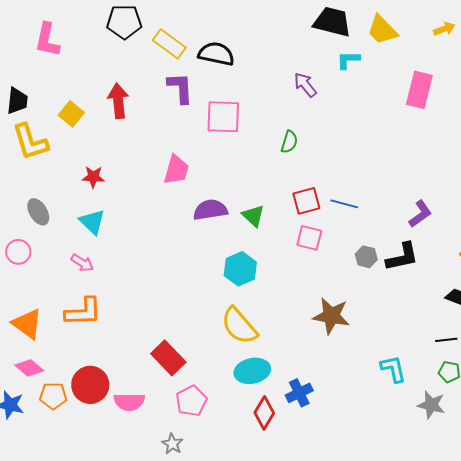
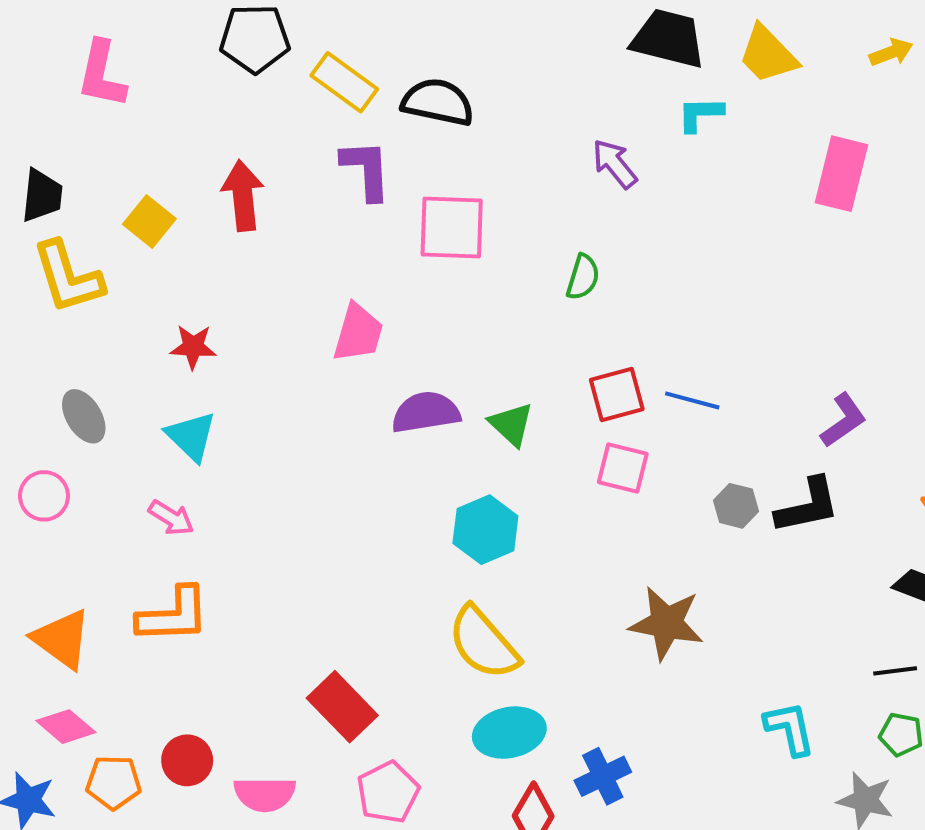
red circle: (90, 385) -> (187, 760), size x0.7

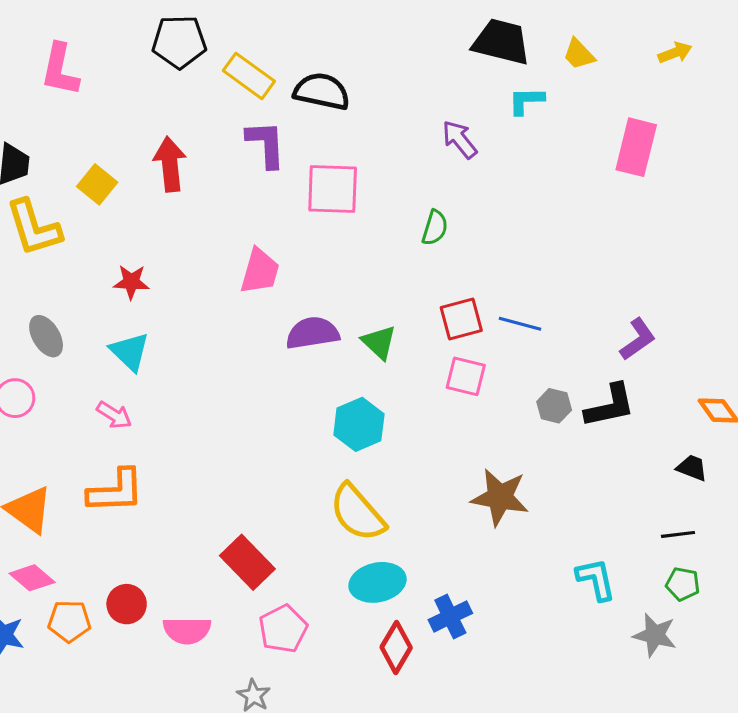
yellow trapezoid: (768, 54) -> (579, 54), size x0.7

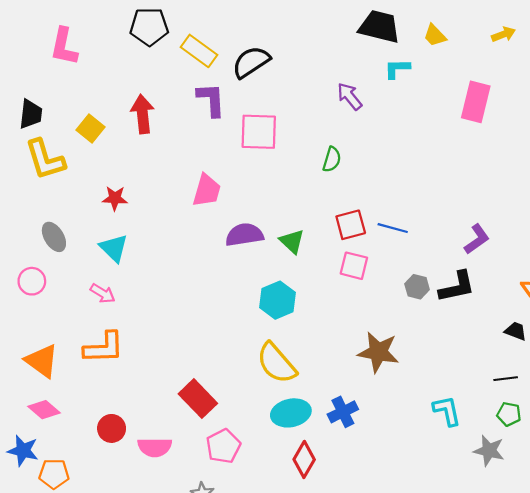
black semicircle: (322, 91) -> (251, 62), turned -45
blue cross: (450, 616) -> (343, 412), moved
orange pentagon: (69, 621) -> (54, 474), moved

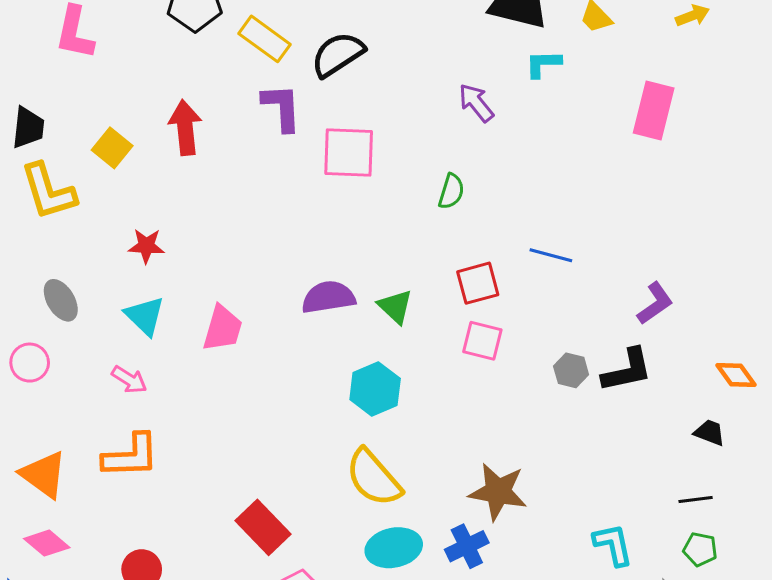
pink trapezoid: (207, 190) -> (223, 328), moved
blue line: (393, 228) -> (551, 255), moved
brown star: (378, 352) -> (498, 492), moved

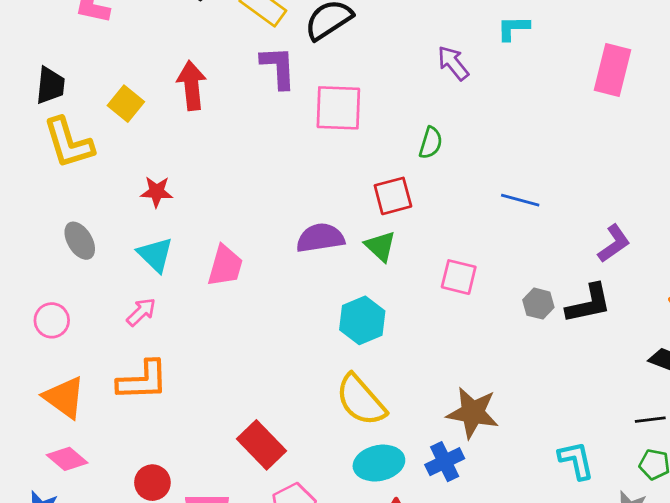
red square: (478, 283) -> (393, 196), moved
pink circle: (30, 363) -> (52, 320), moved
pink arrow: (129, 380) -> (141, 312), turned -76

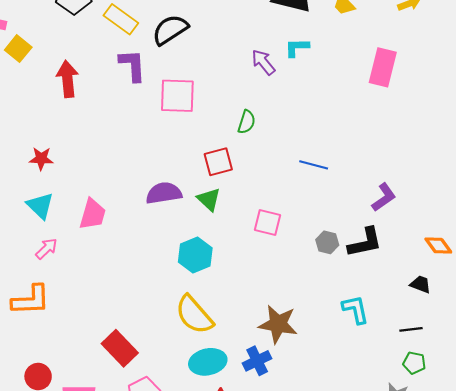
cyan L-shape: (513, 28) -> (297, 48), moved
yellow square: (126, 104) -> (18, 49), moved
pink arrow: (141, 312) -> (46, 249), moved
cyan L-shape: (576, 460) -> (356, 309), moved

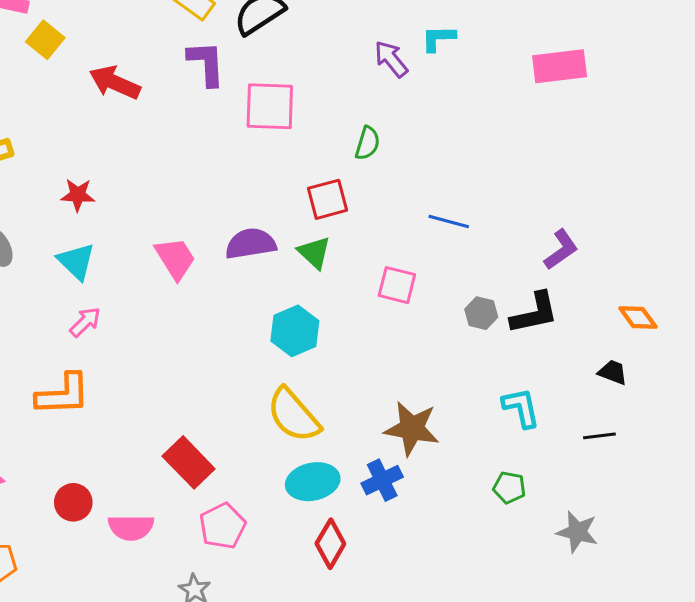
pink rectangle: (383, 67) -> (560, 66), turned 69
red arrow: (67, 79) -> (115, 83), turned -60
blue line: (314, 165) -> (449, 221), moved
pink trapezoid: (93, 214) -> (175, 258), moved, turned -48
green pentagon: (414, 363) -> (509, 488), moved

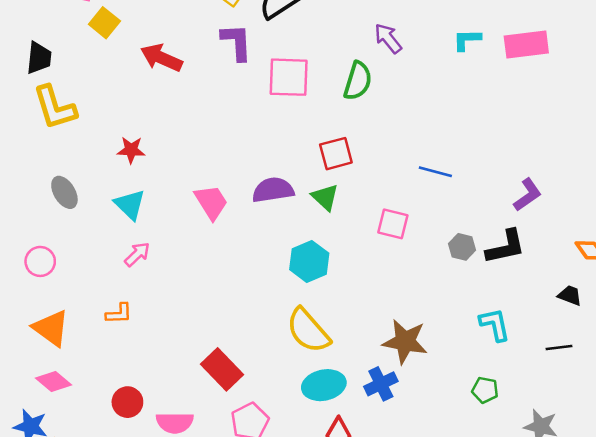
cyan L-shape: (438, 38) -> (467, 40), moved
green semicircle: (367, 143) -> (358, 81), moved, size x1.4
orange L-shape: (63, 394) -> (119, 314), size x0.6

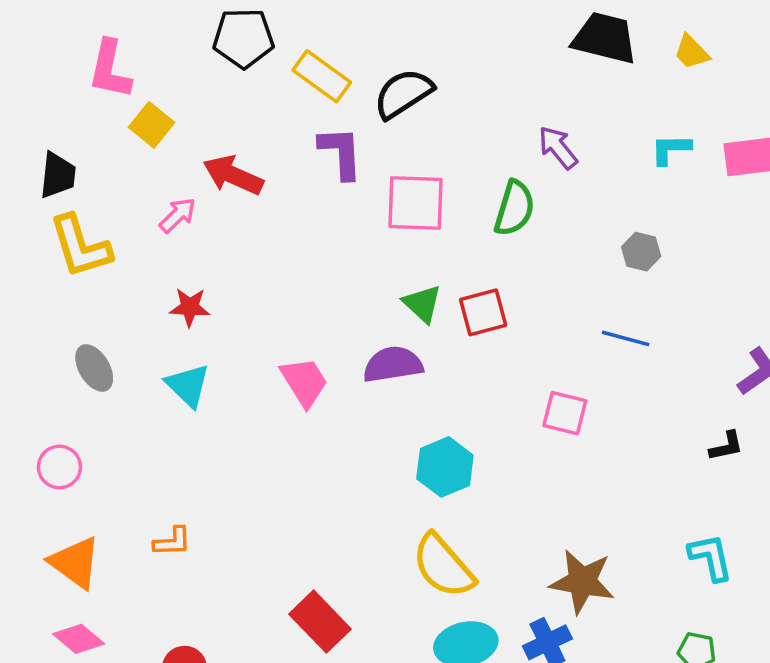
green triangle: (325, 197) -> (422, 304), moved
gray hexagon: (462, 247) -> (641, 252), moved
black L-shape: (506, 247) -> (726, 446), size x0.6
pink arrow: (137, 254) -> (178, 215), moved

